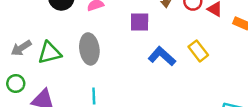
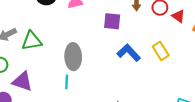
gray ellipse: (89, 49) -> (73, 57), moved

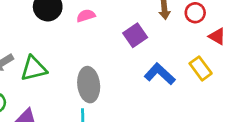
red triangle: (178, 16) -> (217, 36), moved
purple square: (112, 21) -> (135, 35), turned -36

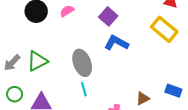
yellow rectangle: (201, 68) -> (164, 29), size x1.4
blue L-shape: (160, 74) -> (116, 43), moved

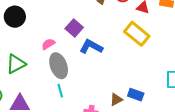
pink semicircle: (67, 11) -> (48, 44), moved
purple square: (108, 16) -> (74, 28), moved
blue rectangle: (173, 91) -> (136, 95), moved

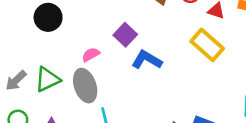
gray ellipse: (59, 66) -> (85, 86), moved

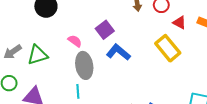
pink semicircle: (91, 55) -> (75, 41), turned 56
gray ellipse: (85, 86) -> (84, 65), moved

